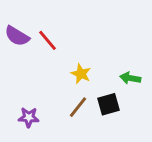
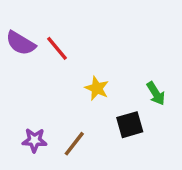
green arrow: (130, 78) -> (156, 93), turned -132
brown line: (78, 107) -> (74, 144), moved

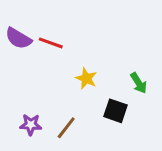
red line: (57, 48) -> (51, 43), turned -30
black square: (130, 125) -> (116, 111), turned 35

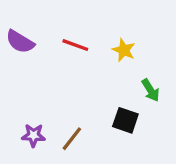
red line: (51, 43) -> (75, 45), moved
yellow star: (86, 78) -> (124, 50), moved

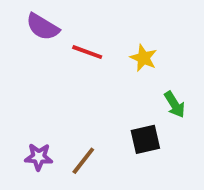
purple semicircle: (20, 42) -> (43, 27), moved
black square: (125, 120) -> (145, 139), turned -32

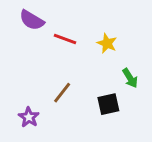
purple star: (39, 157) -> (29, 117), turned 30
brown line: (83, 161) -> (62, 93), moved

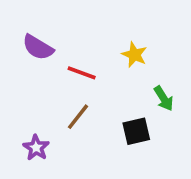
purple semicircle: (32, 20) -> (38, 47), moved
red line: (65, 39) -> (82, 73), moved

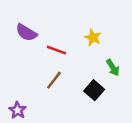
black square: (136, 131) -> (94, 90), turned -36
purple star: (36, 148) -> (18, 110), moved

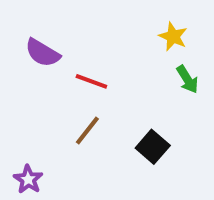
yellow star: (93, 38) -> (173, 36), moved
green arrow: (113, 68) -> (187, 79), moved

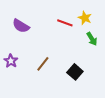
red line: (91, 81) -> (65, 23), moved
purple star: (28, 179) -> (11, 61), moved

